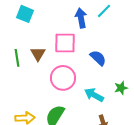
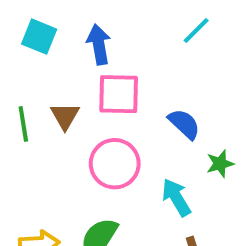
blue arrow: (81, 18) -> (99, 44), moved
green star: (121, 88) -> (220, 164), moved
cyan arrow: (94, 95) -> (176, 197), turned 30

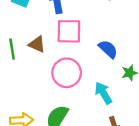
brown triangle: (65, 116) -> (37, 44), turned -36

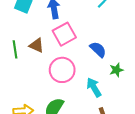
pink square: (69, 31) -> (64, 34), turned -30

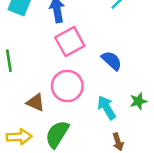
brown triangle: (37, 45) -> (36, 102), moved
green star: (116, 70) -> (138, 101), moved

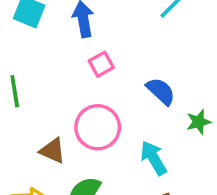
pink square: (70, 42) -> (101, 64), size x0.6
green star: (138, 101) -> (199, 122), moved

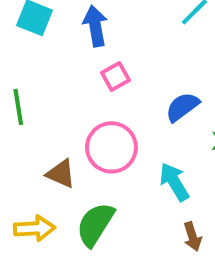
blue semicircle: (161, 91) -> (182, 107), turned -80

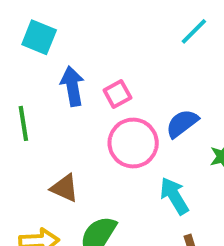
blue arrow: (95, 26) -> (72, 86), moved
pink circle: (111, 147) -> (133, 143), moved

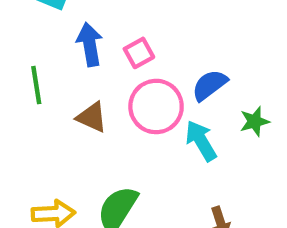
brown triangle: (65, 188) -> (92, 117), moved
cyan arrow: (174, 196) -> (201, 141), moved

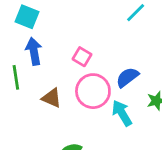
blue arrow: (90, 44) -> (34, 51), moved
pink square: (139, 53) -> (82, 57), turned -30

